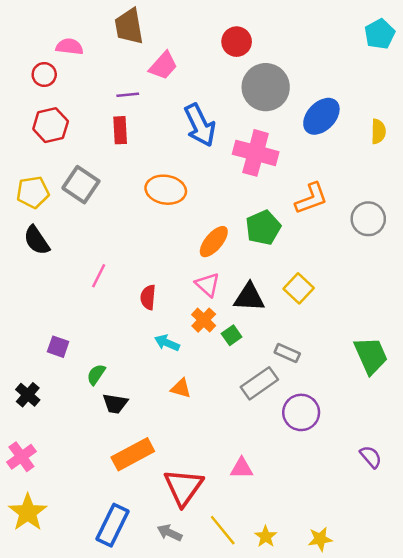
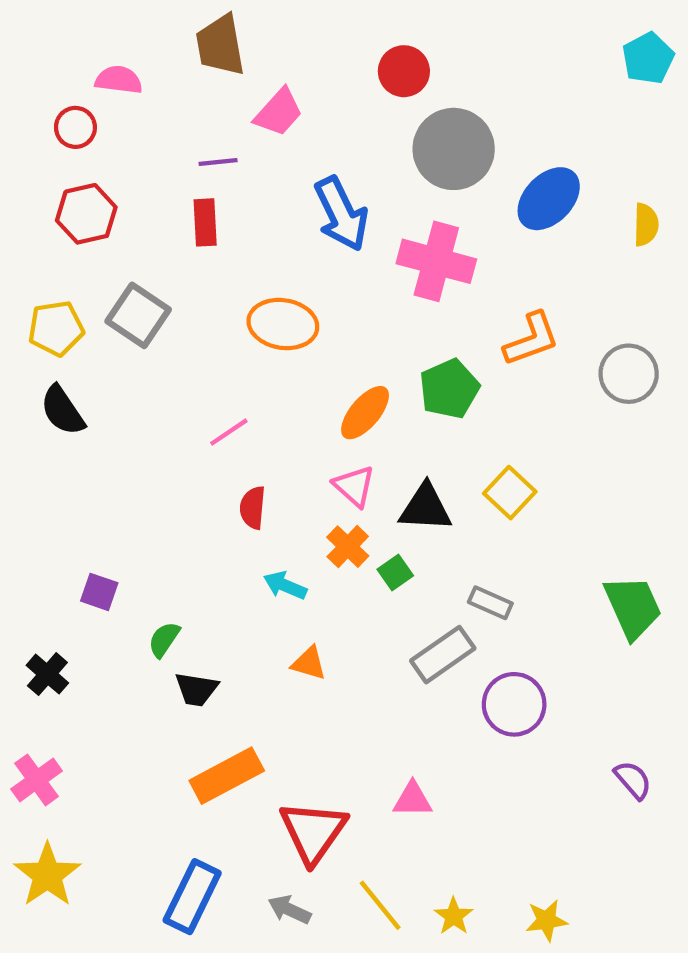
pink line: (99, 276) -> (229, 432), moved, turned 30

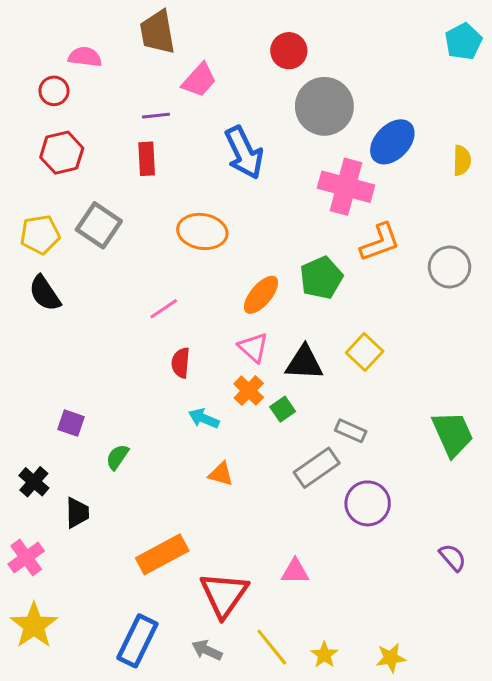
pink cross: (436, 261) -> (346, 187), moved
black trapezoid: (196, 689) -> (77, 513), moved, turned -100

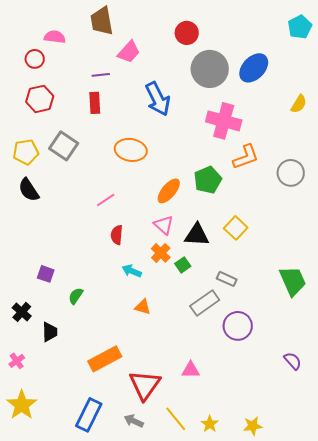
blue ellipse: (392, 142) -> (254, 68), moved
yellow semicircle: (462, 160) -> (299, 104), turned 30
pink cross: (26, 557) -> (17, 361), size x0.7

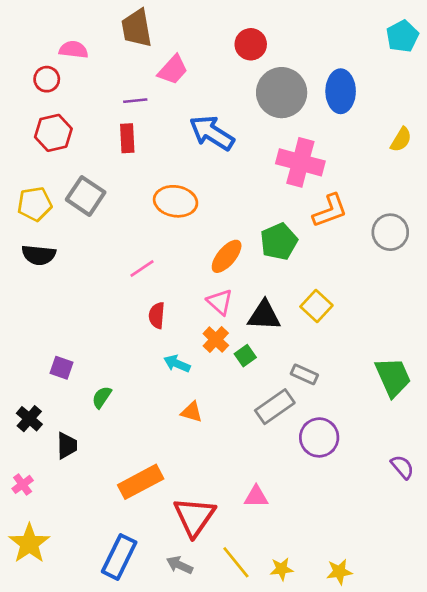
blue ellipse: (254, 68) -> (341, 91), turned -44
blue arrow: (158, 99) -> (212, 133), turned 148
black semicircle: (29, 190) -> (39, 255), turned -50
purple semicircle: (293, 361) -> (402, 467), moved
yellow star: (210, 424) -> (282, 569), turned 30

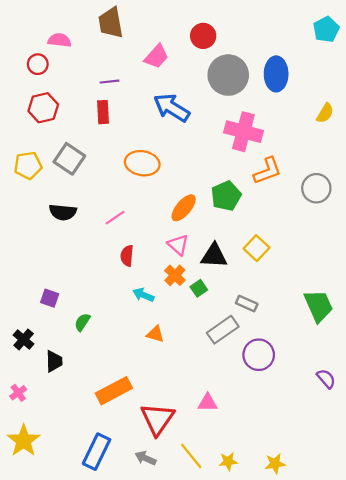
pink trapezoid: (173, 70) -> (156, 57), moved
black semicircle: (39, 255) -> (63, 212), moved

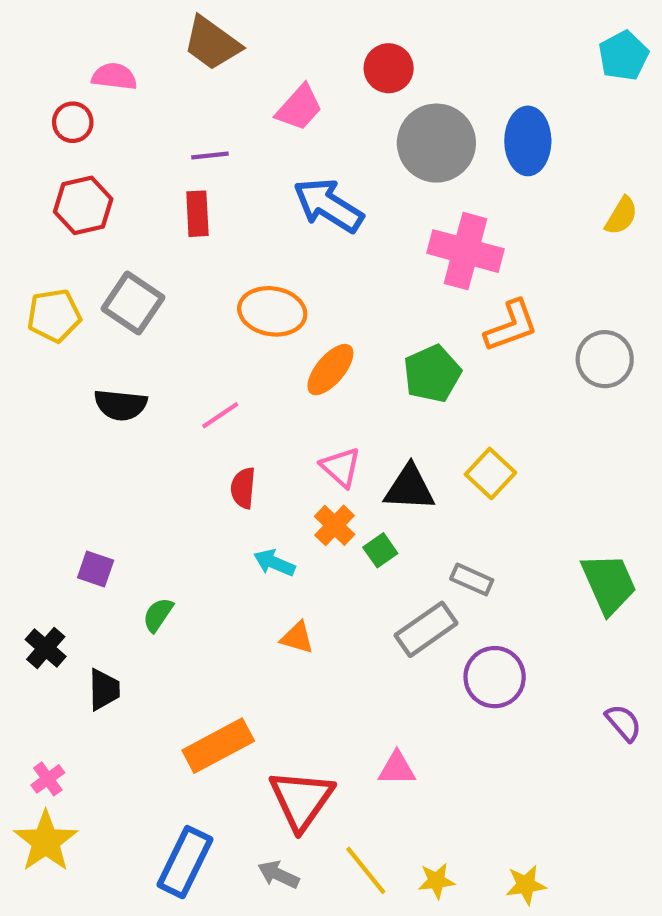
brown trapezoid: (111, 23) -> (212, 43), turned -44
orange ellipse: (184, 208) -> (330, 370), moved
pink cross: (18, 393) -> (48, 779), moved

